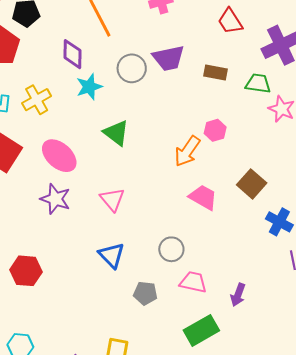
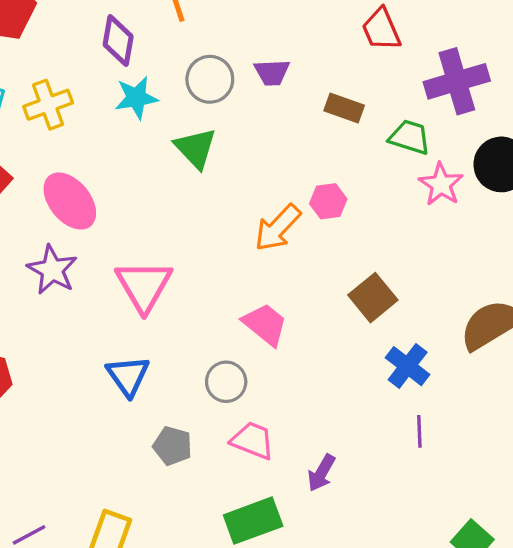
purple trapezoid: (168, 58) -> (272, 72), size x0.7
green triangle: (116, 133) -> (195, 148), moved
pink trapezoid: (203, 197) -> (265, 324), moved
pink triangle: (112, 199) -> (144, 286), size x1.4

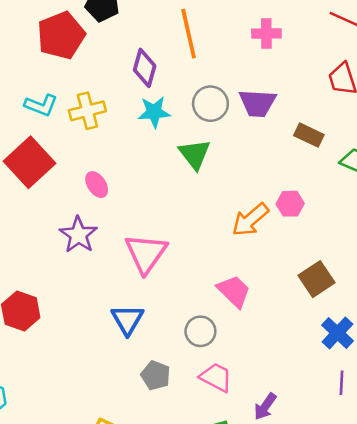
purple trapezoid: (272, 72) -> (257, 103), size x1.4
pink ellipse: (70, 201) -> (97, 185), size x0.6

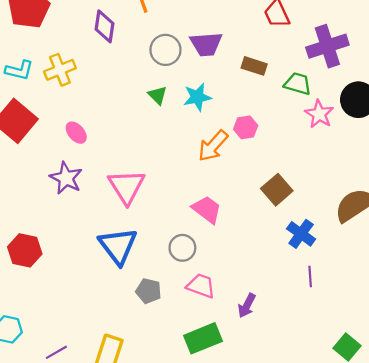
cyan star: (154, 112) -> (197, 97), moved
green triangle: (195, 154) -> (157, 95), size x0.7
blue triangle: (127, 320) -> (118, 246), size x1.4

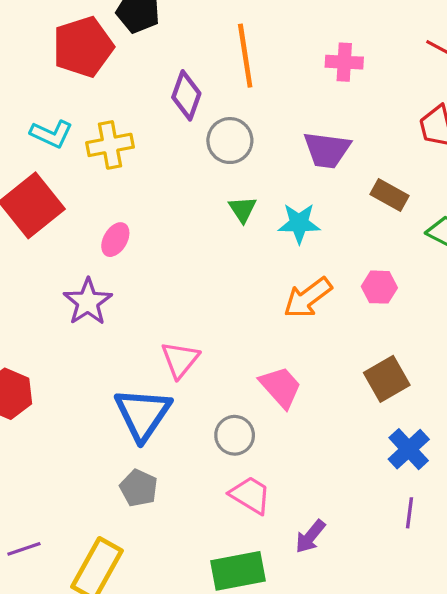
gray circle: (165, 50) -> (230, 141), moved
pink hexagon: (246, 127) -> (379, 287), moved
pink ellipse: (76, 133) -> (115, 240), turned 60
pink triangle: (126, 187) -> (180, 360), moved, size x0.7
gray pentagon: (149, 291) -> (139, 488), moved

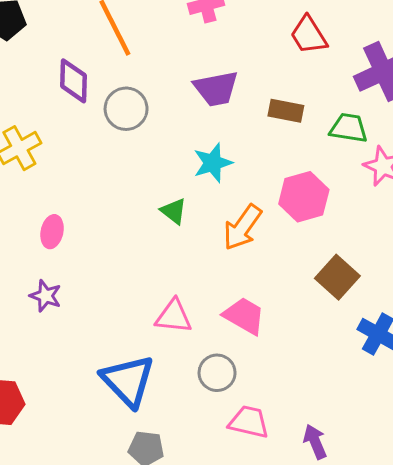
green triangle: (243, 209) -> (174, 211), moved
pink hexagon: (379, 287) -> (304, 197), size x1.5
purple star: (88, 302) -> (46, 296), size x0.7
pink triangle: (180, 360) -> (174, 316), moved, turned -45
purple arrow: (310, 537) -> (315, 442), turned 136

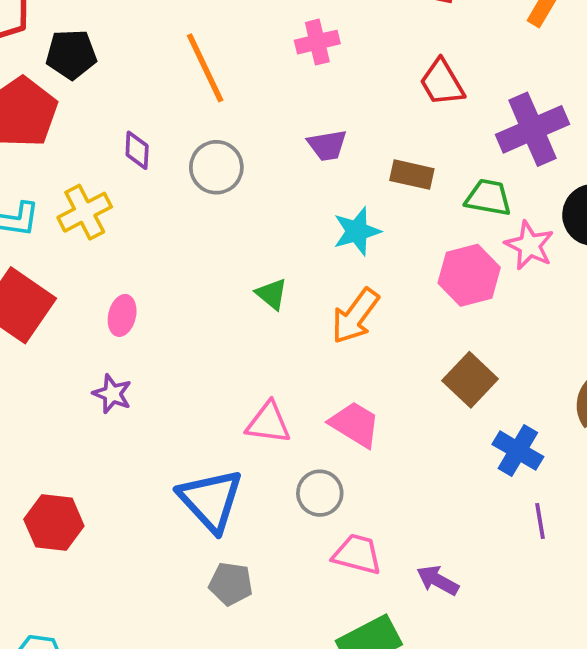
purple diamond: (74, 81) -> (137, 150), moved, size x0.7
purple trapezoid: (216, 89) -> (327, 145), size x0.7
cyan star: (213, 163) -> (357, 231), moved
pink hexagon: (304, 197) -> (469, 275), moved
purple arrow: (315, 442) -> (438, 580), turned -40

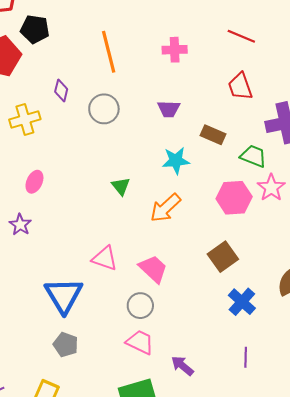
gray circle: (320, 493) -> (140, 306), moved
purple line: (540, 521) -> (246, 357), moved

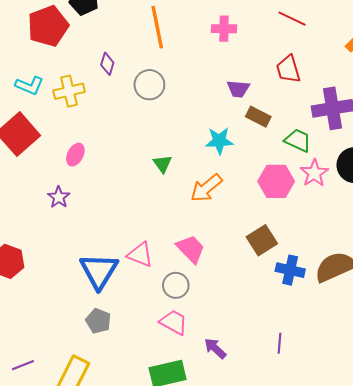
purple trapezoid: (169, 109) -> (238, 89), moved
pink triangle: (105, 258) -> (140, 255), moved
blue cross: (242, 302) -> (290, 270), moved, turned -32

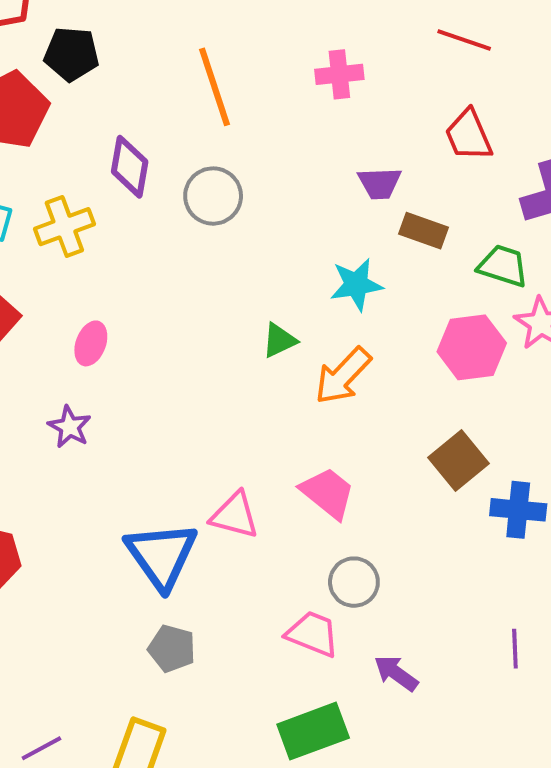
purple diamond: (107, 64) -> (130, 167), size x1.4
green triangle: (162, 164) -> (279, 340), moved, turned 48
gray circle: (176, 285) -> (354, 582), moved

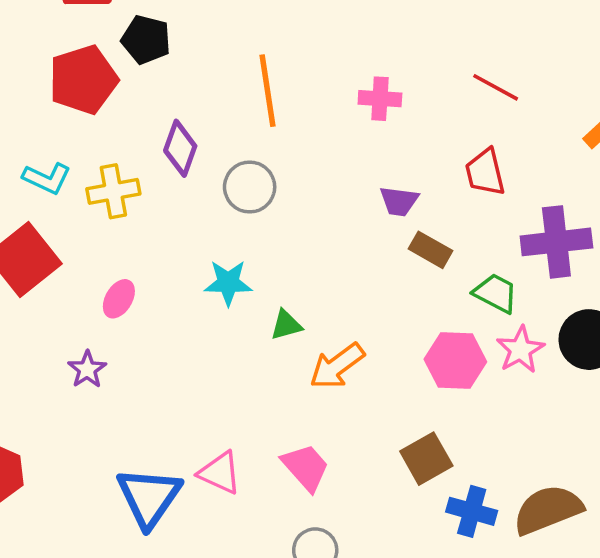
cyan star: (356, 285) -> (228, 283), moved

